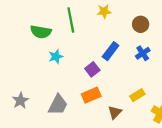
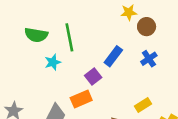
yellow star: (104, 11) -> (129, 12), moved
green line: (71, 20) -> (69, 37), moved
orange rectangle: (91, 95) -> (81, 99), moved

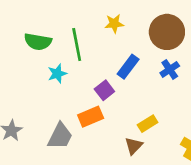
yellow star: (129, 12) -> (114, 24), moved
brown circle: (147, 27) -> (167, 32), size x1.6
yellow rectangle: (143, 105) -> (148, 124), moved

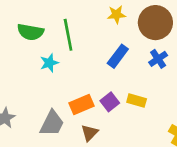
yellow star: (114, 24) -> (116, 15), moved
purple square: (104, 90) -> (110, 102), moved
yellow rectangle: (148, 124) -> (137, 101), moved, turned 48
brown triangle: (134, 146) -> (90, 133), moved

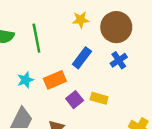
cyan star: (49, 63) -> (25, 80), moved
orange rectangle: (82, 105) -> (55, 80), moved

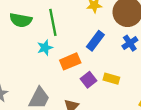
cyan star: (25, 80) -> (45, 48), moved

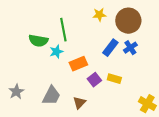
green semicircle: (21, 20) -> (38, 41), moved
blue rectangle: (95, 41) -> (110, 48), moved

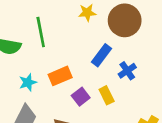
blue cross: (130, 48) -> (127, 71), moved
cyan star: (56, 52) -> (28, 82), moved
yellow rectangle: (114, 79) -> (107, 95), turned 48

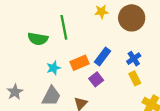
blue rectangle: (101, 55) -> (102, 57), moved
yellow rectangle: (107, 95) -> (135, 78), moved

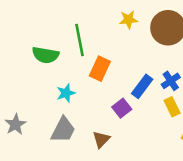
blue rectangle: (102, 57) -> (142, 86), moved
orange rectangle: (80, 63) -> (100, 69), moved, turned -42

